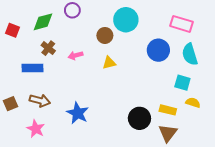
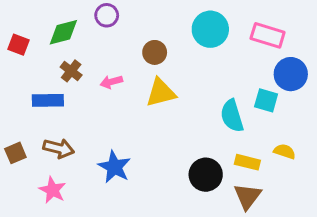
cyan circle: (126, 20) -> (210, 29), moved
blue circle: (158, 50) -> (291, 74), moved
cyan semicircle: (190, 54) -> (232, 116), moved
yellow triangle: (109, 63) -> (161, 93), size x1.5
cyan square: (182, 83) -> (266, 100), moved

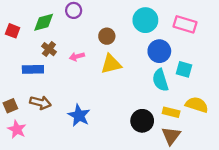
blue circle: (291, 74) -> (159, 51), moved
yellow semicircle: (285, 151) -> (197, 105), size x1.5
pink star: (53, 190) -> (17, 129), moved

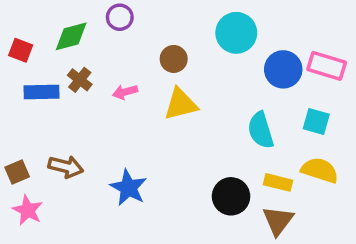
pink rectangle: (185, 24) -> (327, 66), moved
blue circle: (159, 51) -> (283, 69), moved
blue rectangle: (33, 69) -> (41, 92), moved
cyan square: (184, 69) -> (316, 122), moved

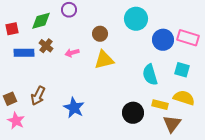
red square: (21, 50) -> (12, 29), turned -32
brown arrow: (66, 167) -> (38, 96), turned 102
brown triangle: (278, 221) -> (172, 124), moved

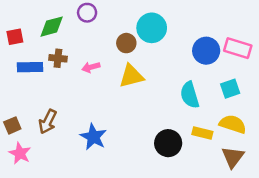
cyan circle: (136, 19) -> (152, 28), moved
brown cross: (46, 46) -> (58, 58), turned -32
cyan square: (182, 70) -> (230, 89), turned -35
brown triangle: (172, 124) -> (233, 157), moved

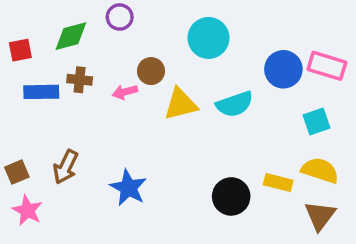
brown circle: (126, 43) -> (151, 71), moved
cyan semicircle: (190, 95) -> (235, 104), moved, turned -92

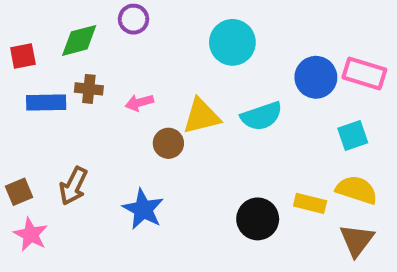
brown circle: (151, 71) -> (168, 143), moved

